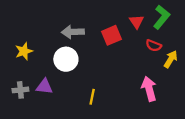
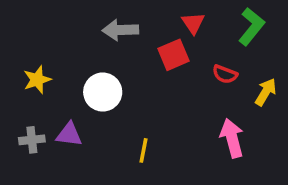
red triangle: (137, 22) -> (193, 23), moved
gray arrow: (73, 32) -> (120, 30), moved
red semicircle: (154, 46) -> (225, 74), moved

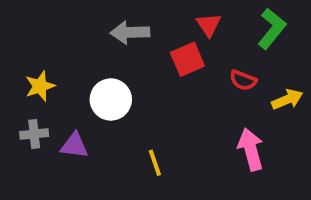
yellow arrow: (266, 92) -> (287, 99), turned 36
gray cross: (32, 140) -> (34, 134), moved
yellow line: (143, 150) -> (155, 163), turned -30

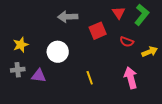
red triangle: (209, 25) -> (119, 13), moved
yellow line: (155, 163) -> (90, 78), moved

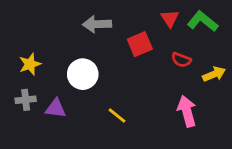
green L-shape: (142, 15) -> (203, 21), turned -90
yellow line: (90, 78) -> (117, 116), moved, turned -32

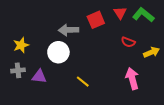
gray arrow: (97, 24) -> (69, 30), moved
red square: (140, 44) -> (96, 20), moved

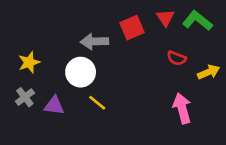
gray cross: (18, 70) -> (25, 97), turned -32
yellow line: (83, 82) -> (97, 103), moved

